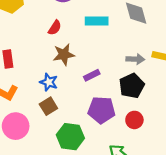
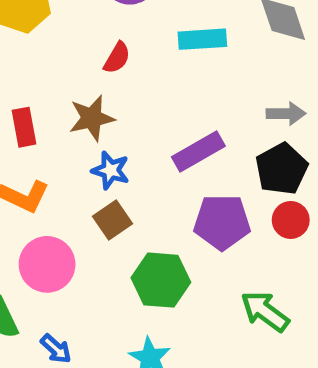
brown star: (64, 55) -> (92, 118), moved
purple rectangle: (92, 75) -> (198, 151), size x1.5
red circle: (134, 120) -> (291, 220), moved

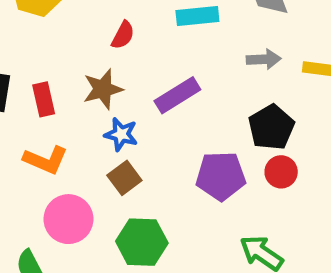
gray arrow: (286, 114) -> (264, 59), moved
purple rectangle: (198, 151) -> (177, 95), moved
green hexagon: (161, 280) -> (142, 242), moved

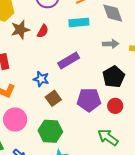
brown star: (103, 89) -> (20, 30), moved
red circle: (281, 172) -> (115, 106), moved
brown square: (124, 178) -> (53, 98), moved

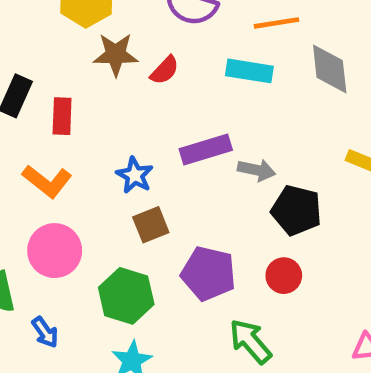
gray arrow: (111, 44) -> (257, 170), moved
black pentagon: (114, 77) -> (296, 210), turned 30
purple pentagon: (89, 100) -> (208, 273), moved

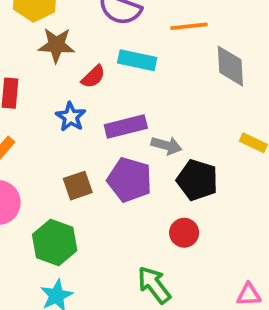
red semicircle: (165, 70) -> (93, 77), moved
cyan rectangle: (249, 71) -> (137, 60), moved
blue star: (135, 175) -> (71, 117), moved
purple pentagon: (208, 273) -> (129, 180), moved

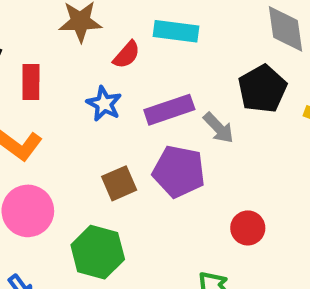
gray arrow: (166, 145) -> (219, 128), turned 36
black pentagon: (197, 180) -> (262, 89), moved, turned 30

